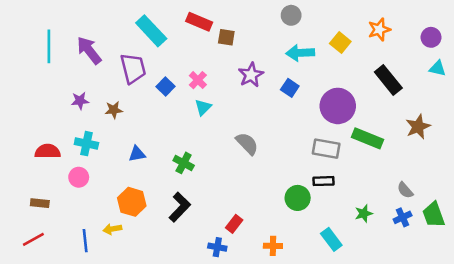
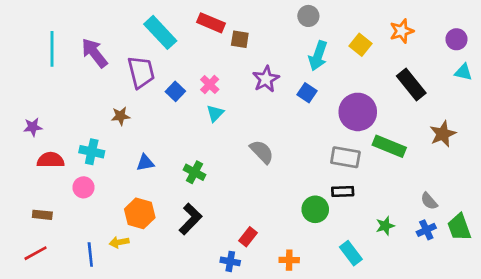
cyan arrow: (300, 53) -> (318, 56), turned -68
purple star: (80, 101) -> (33, 127), moved

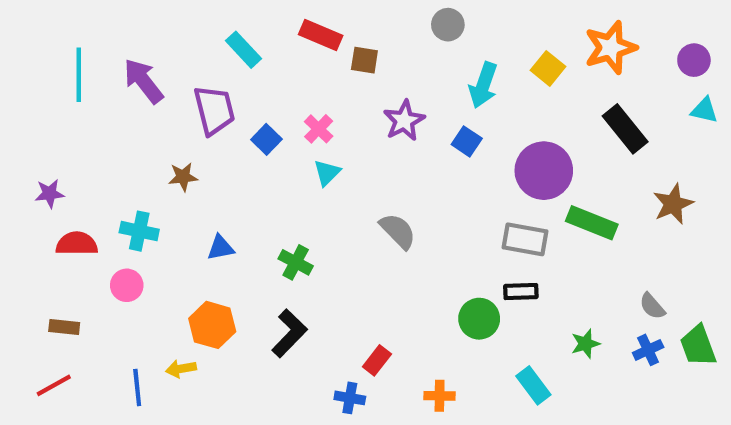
gray circle: (308, 16) -> (448, 25), moved
orange star: (402, 31) -> (611, 48), size x1.4
cyan rectangle: (160, 32) -> (244, 50), size x0.7

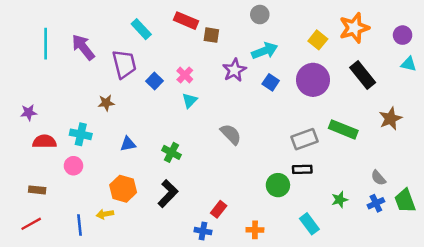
cyan arrow: (483, 85) -> (265, 51), moved, turned -130
purple circle: (544, 171) -> (313, 80), moved
gray rectangle: (525, 239) -> (305, 139), turned -30

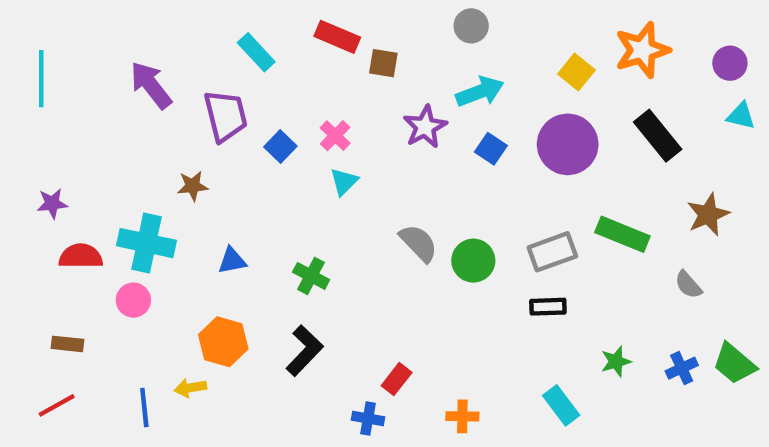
cyan line: (46, 44) -> (41, 79), moved
cyan cross: (81, 134) -> (147, 243), size x1.4
gray semicircle: (378, 178) -> (688, 285), moved
green circle: (278, 185) -> (473, 261), moved
green trapezoid: (405, 201) -> (734, 364), turned -30

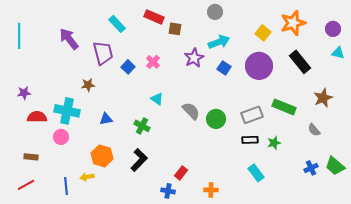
cyan triangle: (344, 182) -> (157, 99), moved, turned -40
green star: (616, 361) -> (274, 143), moved
cyan rectangle: (561, 405) -> (256, 173), moved

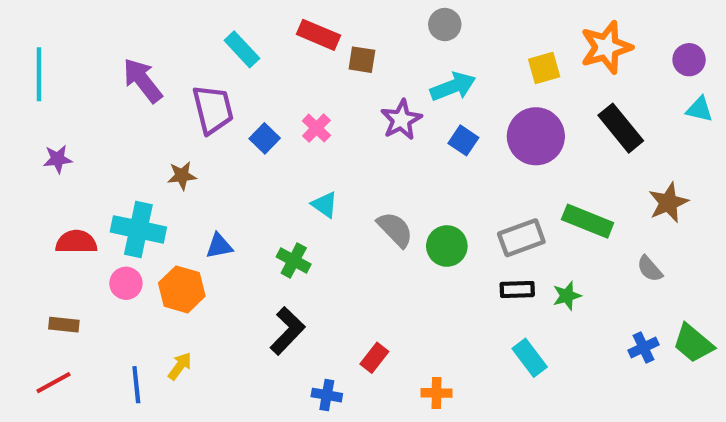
yellow square: (263, 33) -> (544, 68), turned 35
purple star: (24, 93) -> (58, 159), moved
orange hexagon: (102, 156) -> (182, 289), moved
yellow arrow: (87, 177) -> (180, 366), turned 136
blue cross: (168, 191) -> (327, 395), moved

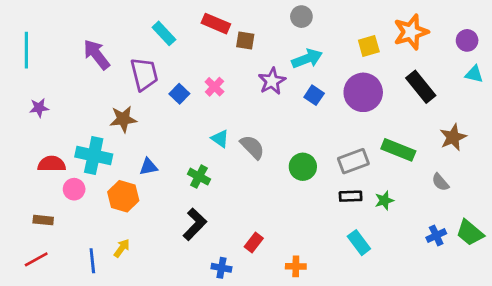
brown star: (182, 176) -> (123, 119), size x1.4
gray semicircle: (395, 229) -> (252, 147), moved
pink circle: (126, 283) -> (74, 189), moved

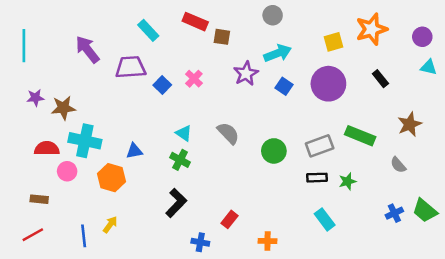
purple trapezoid: (144, 74) -> (131, 67), turned -80
black rectangle: (421, 87) -> (380, 79), size x0.6
brown star: (123, 119) -> (63, 108), moved
cyan triangle: (220, 139) -> (184, 133), moved

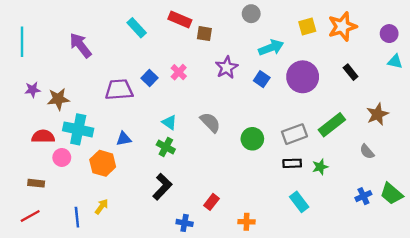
yellow square: (333, 42) -> (307, 27), moved
cyan arrow: (278, 53) -> (271, 48), moved
purple trapezoid: (131, 67) -> (119, 90), moved
green rectangle: (360, 136) -> (332, 125), turned -60

